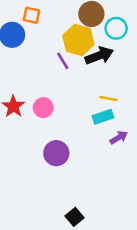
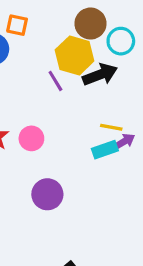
purple arrow: (119, 138) -> (124, 142), moved

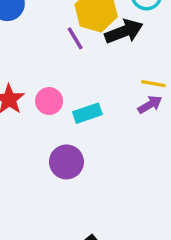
yellow line: (111, 127) -> (153, 84), moved
cyan rectangle: (105, 150) -> (87, 113), moved

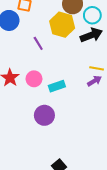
black arrow: (124, 31) -> (91, 35), moved
purple line: (75, 38) -> (38, 43), moved

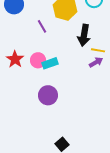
black arrow: (91, 35) -> (84, 35), moved, turned 120
cyan rectangle: (57, 86) -> (50, 63), moved

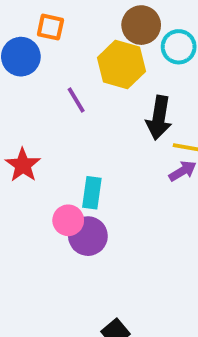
pink circle: (38, 60) -> (68, 220), moved
cyan rectangle: (50, 63) -> (92, 193), moved, turned -63

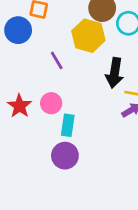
pink circle: (68, 220) -> (51, 103), moved

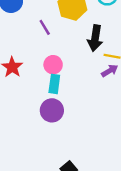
pink circle: (51, 103) -> (53, 65), moved

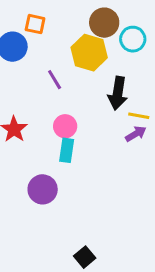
purple circle: (52, 110) -> (43, 189), moved

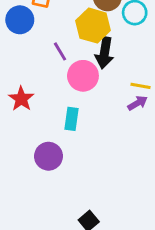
black arrow: (118, 93) -> (105, 53), moved
pink circle: (65, 126) -> (83, 76), moved, size x1.4

